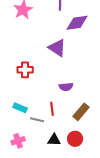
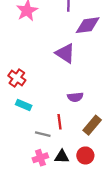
red cross: (25, 70) -> (17, 78), moved, turned 35
cyan rectangle: (20, 108) -> (24, 105), moved
pink cross: (18, 141) -> (40, 158), moved

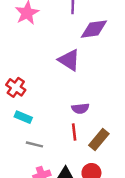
red line: (60, 122) -> (74, 132), moved
gray line: (43, 134) -> (34, 144), moved

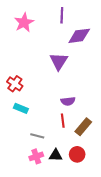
purple triangle: (69, 60) -> (59, 61), turned 30
gray line: (34, 144) -> (37, 136), moved

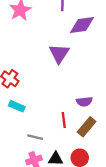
purple semicircle: (68, 101) -> (84, 102), moved

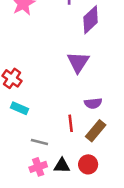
purple diamond: (82, 25) -> (91, 20), turned -35
purple triangle: (59, 54) -> (78, 62), moved

